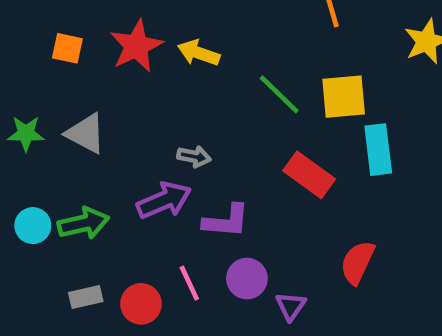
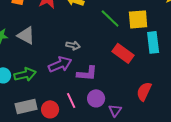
gray rectangle: (86, 297) -> (26, 106), size x1.5

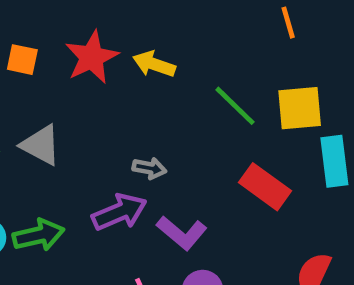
purple L-shape: (87, 73) -> (182, 233), turned 35

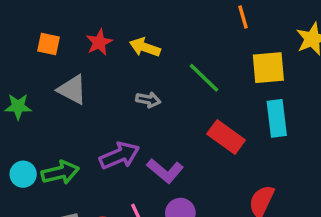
red star: (92, 57) -> (99, 42), size x0.7
yellow square: (300, 108) -> (268, 68), moved
gray triangle: (41, 145) -> (72, 90), moved
gray arrow: (149, 168) -> (148, 100), moved

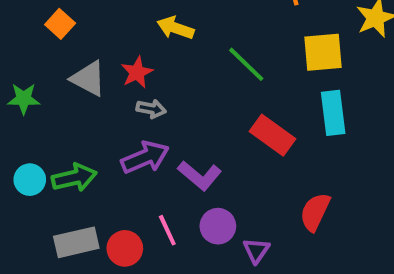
red star: (99, 42) -> (137, 72), moved
orange square: (48, 44) -> (60, 24), turned 30
gray arrow: (148, 100) -> (151, 109), moved

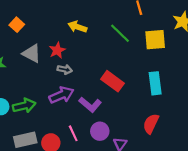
green line: (246, 64) -> (120, 33), moved
cyan rectangle: (333, 113) -> (155, 83), moved
red rectangle: (272, 135) -> (113, 81), moved

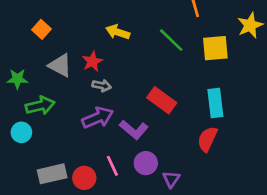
green arrow: (24, 106) -> (40, 106), moved
red semicircle: (151, 124) -> (207, 139), moved

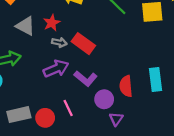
red rectangle: (162, 100) -> (83, 44), moved
cyan rectangle: (215, 103) -> (156, 80), moved
red semicircle: (207, 139) -> (126, 86), moved, turned -30
purple circle: (146, 163) -> (104, 99), moved

